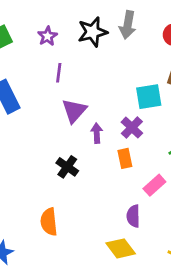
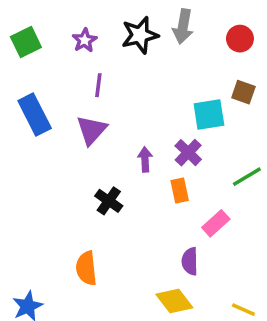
purple triangle: (74, 111) -> (91, 130), moved

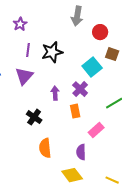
black star: (140, 35) -> (52, 52), moved
red circle: (240, 39) -> (100, 32), moved
cyan square: (209, 115) -> (92, 67), turned -30
orange semicircle: (86, 268) -> (45, 148), moved

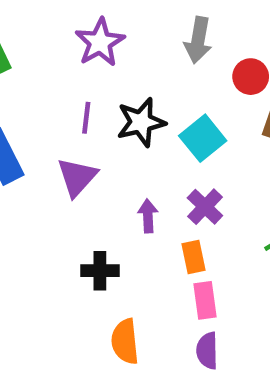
purple star: (20, 24) -> (100, 42), moved, size x1.5
cyan square: (92, 67) -> (203, 138), moved
black cross: (34, 117) -> (100, 271), turned -35
pink rectangle: (96, 130) -> (205, 300), moved, turned -56

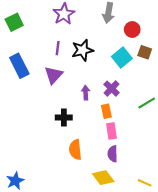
cyan square: (203, 138) -> (122, 57), moved

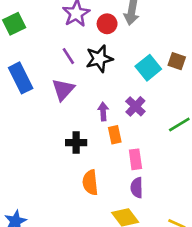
red circle: (132, 29) -> (107, 24), moved
purple line: (58, 48) -> (68, 56), turned -40
orange rectangle: (106, 111) -> (115, 135), moved

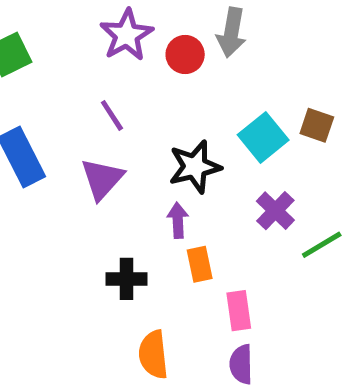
black star: (99, 59) -> (195, 167), moved
purple cross: (135, 106) -> (275, 211), moved

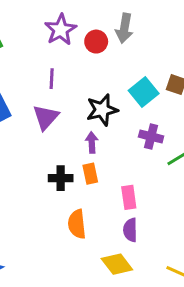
purple line: (112, 115) -> (52, 79), turned 36
purple cross: (275, 211) -> (151, 137), turned -30
orange rectangle: (200, 264) -> (90, 174), moved

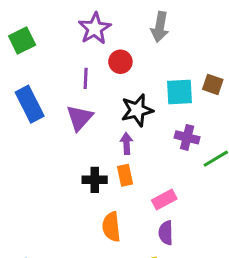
red circle: (96, 42) -> (120, 62), moved
cyan square: (144, 92) -> (179, 92), turned 36
pink rectangle: (129, 197) -> (164, 199), turned 70

